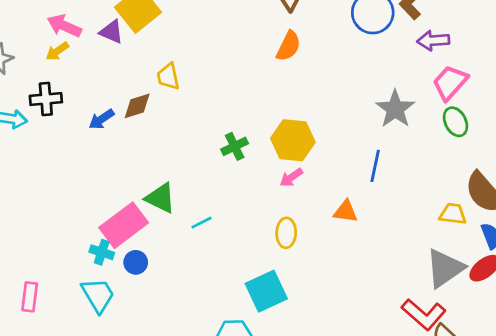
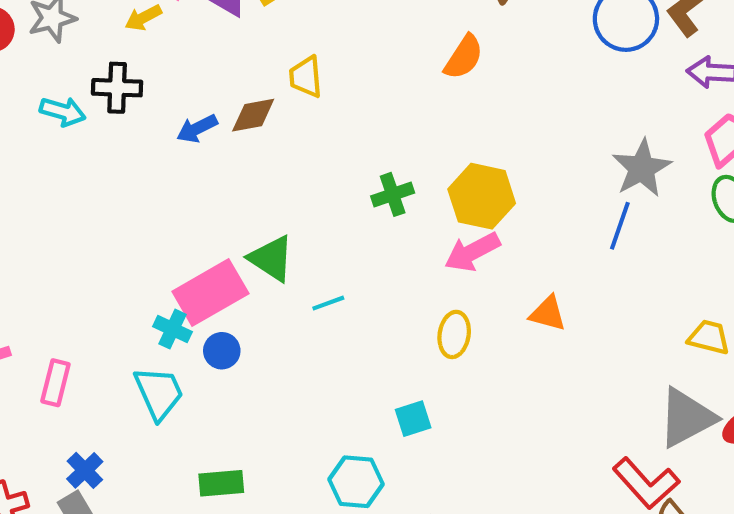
orange semicircle: (288, 46) -> (464, 57), moved
blue line: (375, 166) -> (620, 226), moved
pink arrow: (291, 177) -> (472, 252), size x1.5
cyan square: (266, 291) -> (413, 419), size x0.6

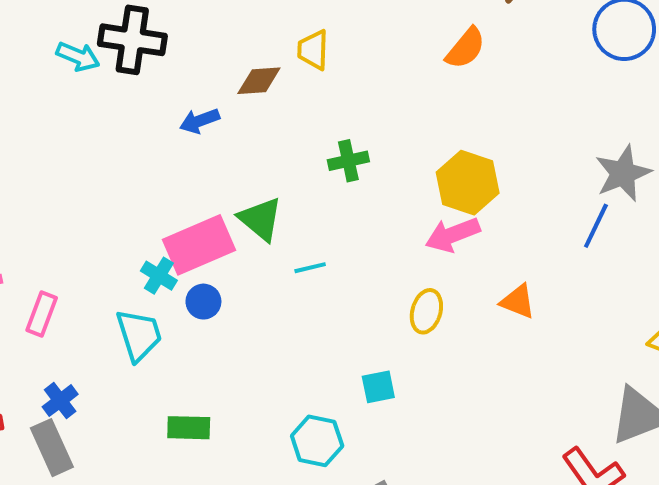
black cross: (117, 88) -> (132, 40), size x1.4
blue arrow: (197, 129) -> (200, 121), moved
green cross: (393, 194) -> (348, 161), moved

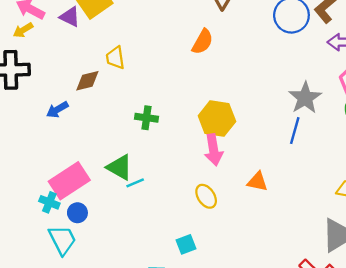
green cross: (348, 161) -> (147, 118), turned 30
green triangle: (261, 219) -> (120, 167), moved
pink arrow: (453, 235) -> (214, 150), turned -68
yellow ellipse: (426, 311) -> (206, 196), turned -40
cyan trapezoid: (139, 335) -> (62, 240), moved

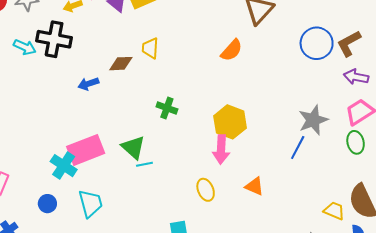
cyan cross: (49, 202) -> (64, 166), size x1.4
blue circle: (77, 213) -> (47, 204), moved
cyan trapezoid: (62, 240) -> (90, 203), moved

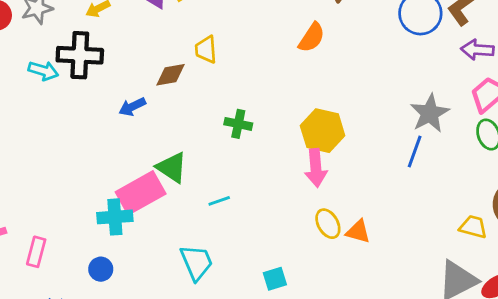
green triangle: (133, 147) -> (172, 167), moved
cyan cross: (64, 166) -> (115, 217), turned -30
orange triangle: (255, 186) -> (358, 232), moved
yellow ellipse: (206, 190) -> (328, 224), moved
cyan trapezoid: (90, 203) -> (197, 262), moved

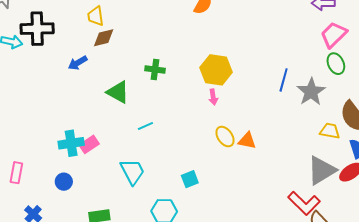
yellow trapezoid: (206, 49) -> (96, 16), moved
gray star: (430, 113) -> (311, 92), moved
green triangle: (172, 167) -> (118, 92), moved
pink arrow: (316, 168) -> (213, 97), size x0.6
pink rectangle: (141, 193) -> (89, 144), moved, size x0.6

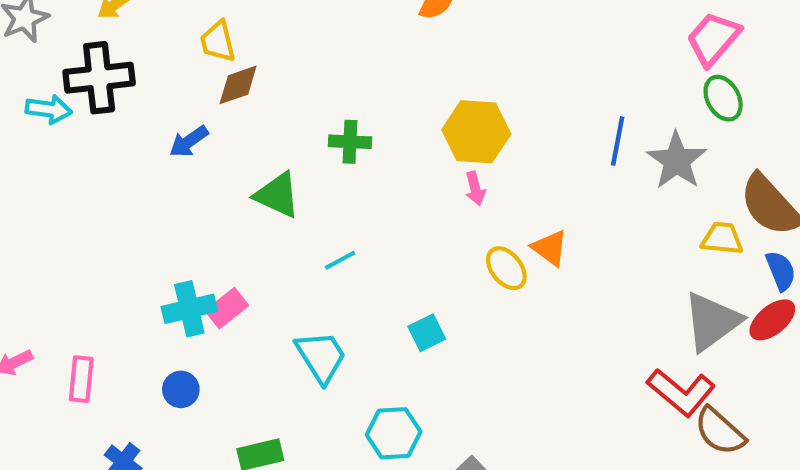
orange triangle: (247, 141) -> (550, 248), moved, turned 30
cyan square: (190, 179) -> (427, 333), moved

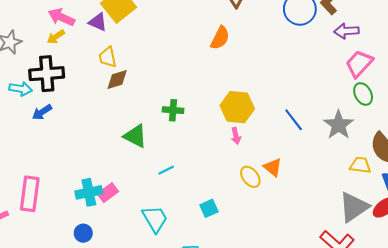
blue line: (618, 141) -> (294, 120), moved, turned -50
blue arrow: (189, 142) -> (42, 112), moved
pink rectangle: (81, 379) -> (30, 194), moved, size x1.5

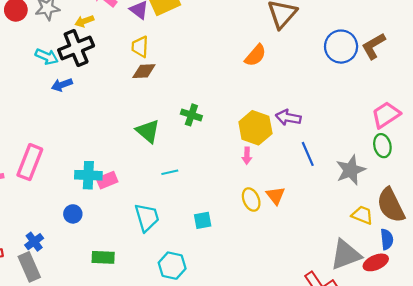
purple arrow: (346, 31) -> (288, 118), moved
yellow arrow: (56, 37) -> (84, 21), moved
black cross: (47, 74) -> (76, 48), turned -32

